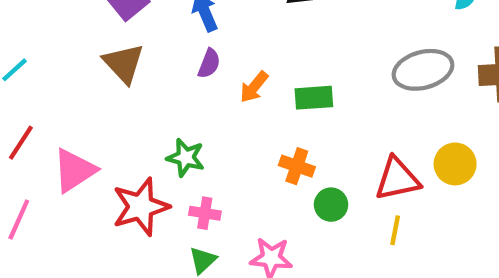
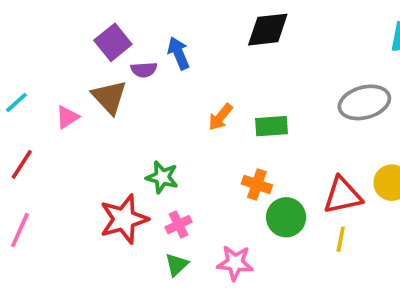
purple semicircle: (209, 63) -> (144, 70), moved, turned 65
pink triangle: (74, 170) -> (67, 117), moved, size x0.6
green circle: (331, 205) -> (286, 217), size x1.4
pink cross: (205, 213) -> (179, 225), turned -35

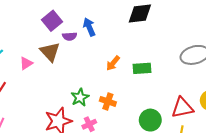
green star: (162, 177) -> (80, 97), turned 30
orange cross: (257, 184) -> (108, 101), moved

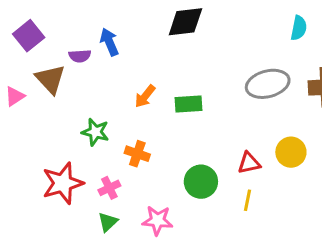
purple square: (52, 21) -> (29, 36), moved
green star: (80, 97) -> (95, 132), moved, turned -30
red triangle: (182, 108) -> (249, 163), size x0.7

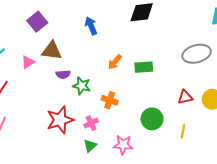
purple semicircle: (80, 56) -> (63, 74), moved
brown triangle: (50, 79) -> (52, 51), turned -40
red triangle: (249, 163) -> (185, 97), moved

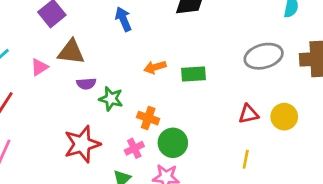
orange arrow: (115, 62) -> (155, 67), turned 35
green circle: (152, 119) -> (173, 143), moved
pink cross: (91, 123) -> (134, 148), moved

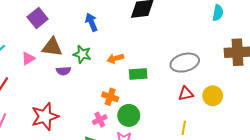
gray ellipse: (264, 56) -> (185, 63), moved
green rectangle: (193, 74) -> (138, 74), moved
green star: (111, 99) -> (82, 54), moved
red star: (82, 144) -> (45, 116), moved

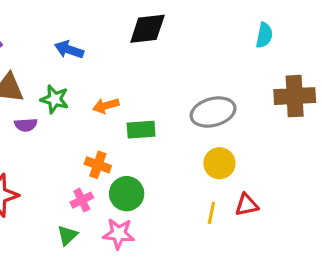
blue arrow: (91, 22) -> (69, 50), turned -48
red triangle: (186, 94) -> (247, 205), moved
yellow circle: (213, 96) -> (219, 163), moved

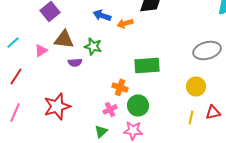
orange arrow: (106, 106) -> (125, 23), moved
gray ellipse: (213, 112) -> (207, 50), moved
green rectangle: (141, 130) -> (147, 65), size x1.4

